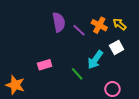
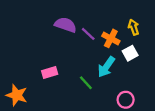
purple semicircle: (59, 22) -> (65, 25), turned -60
yellow arrow: (120, 24) -> (134, 27), turned 32
orange cross: (99, 25) -> (111, 38), moved

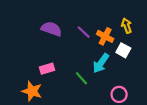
purple semicircle: (65, 25) -> (51, 29), moved
white square: (130, 53) -> (123, 50), turned -32
orange star: (17, 95) -> (32, 91), moved

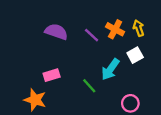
orange cross: (105, 36) -> (115, 29), moved
white square: (123, 50) -> (135, 55), turned 32

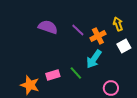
orange cross: (115, 29) -> (98, 36), moved, turned 35
white square: (135, 55) -> (124, 46), moved
pink rectangle: (52, 75) -> (53, 75), moved

